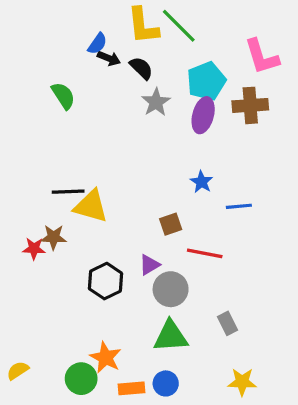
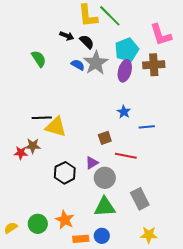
blue semicircle: (97, 44) -> (78, 65), moved, turned -96
gray star: (156, 102) -> (96, 63), size x1.4
gray rectangle: (227, 323) -> (140, 199), size x1.5
green circle: (81, 379) -> (38, 224), moved

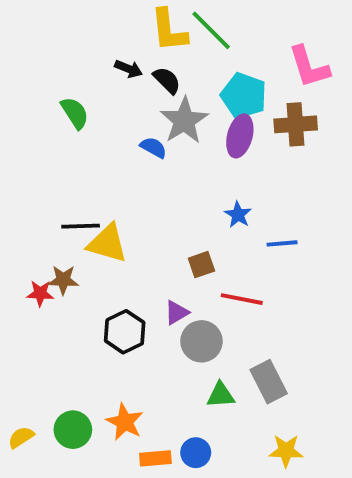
cyan pentagon: (127, 50) -> (244, 96), turned -30
blue semicircle: (78, 65) -> (153, 147), moved
green triangle: (105, 207) -> (221, 395), moved, size x0.7

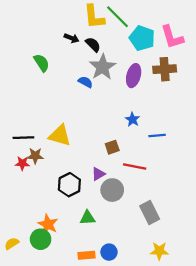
cyan pentagon: (244, 96) -> (142, 38), moved
black line: (81, 226) -> (23, 138), moved
green triangle: (221, 395) -> (88, 218), moved
orange star: (125, 422) -> (48, 224), moved

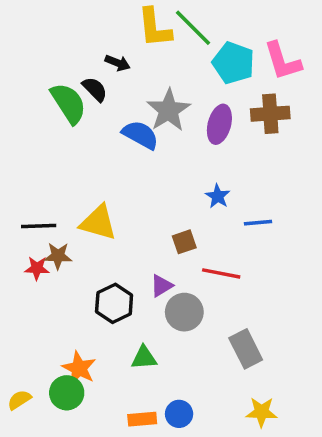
black semicircle: (93, 45) -> (95, 89), moved
green semicircle: (42, 63) -> (68, 103), size x1.4
blue semicircle: (85, 82) -> (140, 135), size x1.5

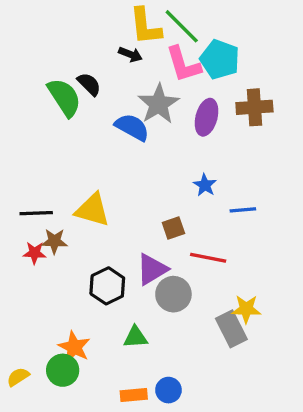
pink L-shape: (283, 61) -> (183, 64), moved
black arrow: (118, 63) -> (130, 54), moved
purple triangle: (161, 286) -> (152, 269), size x1.5
yellow star: (262, 412) -> (246, 309), moved

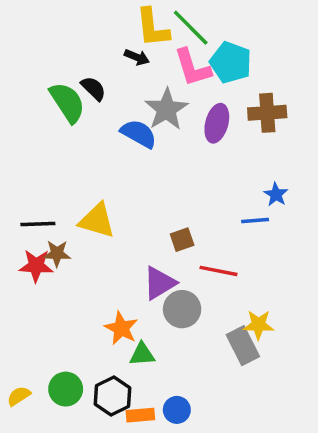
blue star: (205, 185) -> (276, 194), moved
red star: (35, 253) -> (36, 266), size x1.4
black hexagon: (107, 286) -> (113, 396), moved
orange star: (74, 347) -> (121, 328), moved

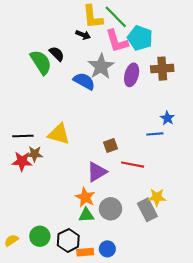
gray circle: (182, 309) -> (110, 209), moved
orange star: (121, 328) -> (85, 197), moved

